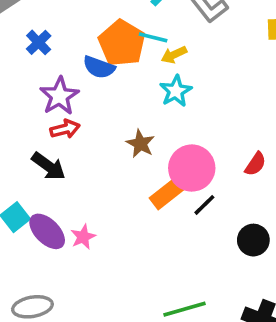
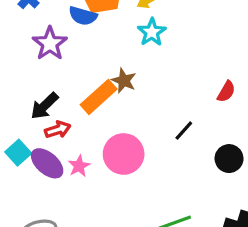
red arrow: (65, 129) -> (58, 130), moved
black arrow: (49, 166) -> (45, 106), turned 104
pink circle: (192, 168) -> (124, 154), moved
orange rectangle: (171, 191) -> (99, 97), moved

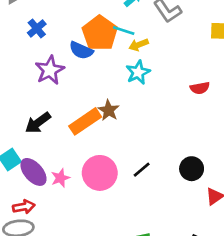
red semicircle: (226, 92) -> (200, 88), moved, turned 42
red arrow: (58, 130) -> (24, 207), moved
black line: (184, 131) -> (142, 170), moved
black circle: (229, 159) -> (192, 169), moved

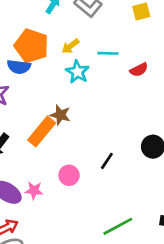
cyan line: (124, 31) -> (108, 53), moved
pink circle: (100, 173) -> (69, 175), size x0.6
pink star: (60, 178) -> (34, 191), turned -30

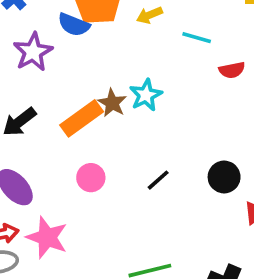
cyan star: (77, 72) -> (146, 95), moved
pink circle: (69, 175) -> (91, 178), moved
pink star: (34, 191) -> (47, 237), moved, size x1.6

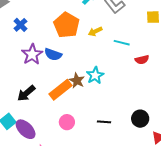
blue semicircle: (74, 25) -> (53, 54), moved
black line: (158, 180) -> (104, 122), turned 48

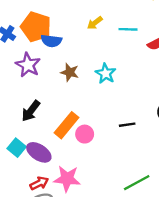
orange pentagon: (66, 25) -> (36, 27), moved
blue semicircle: (53, 54) -> (51, 41), moved
brown star: (77, 81) -> (70, 72), moved
orange rectangle: (60, 90) -> (66, 125), moved

